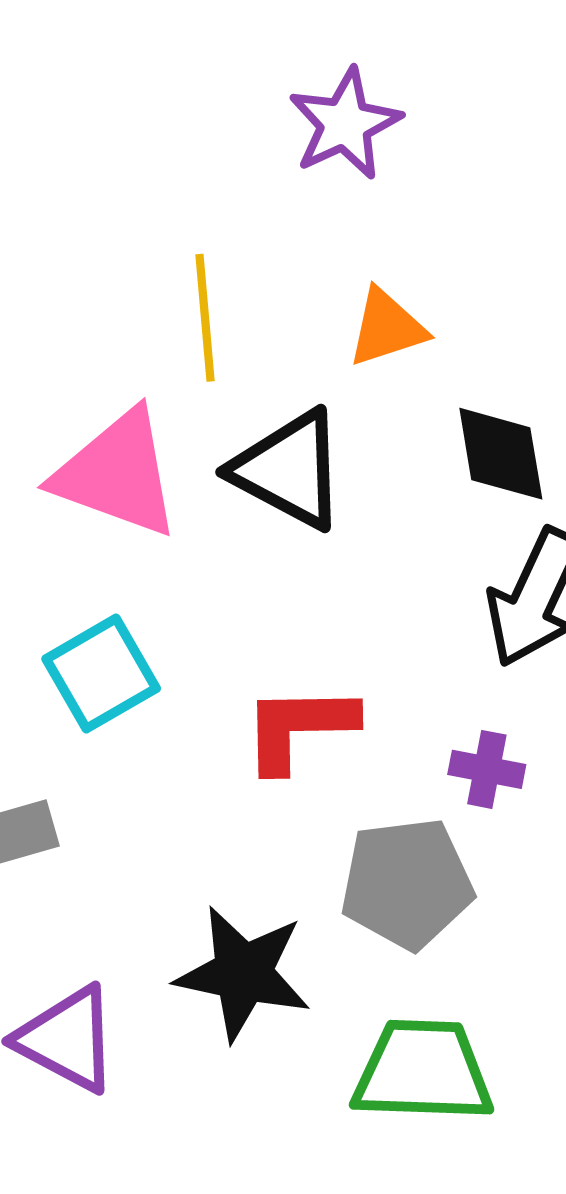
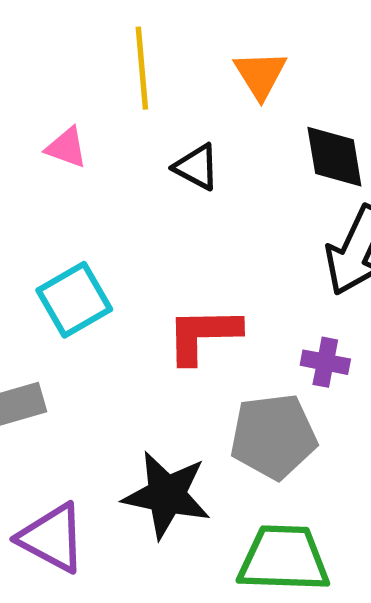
orange triangle: (387, 328) -> (260, 75), turned -44
black triangle: (289, 470) -> (197, 167), size x0.6
pink triangle: (117, 474) -> (66, 148), moved, size x0.5

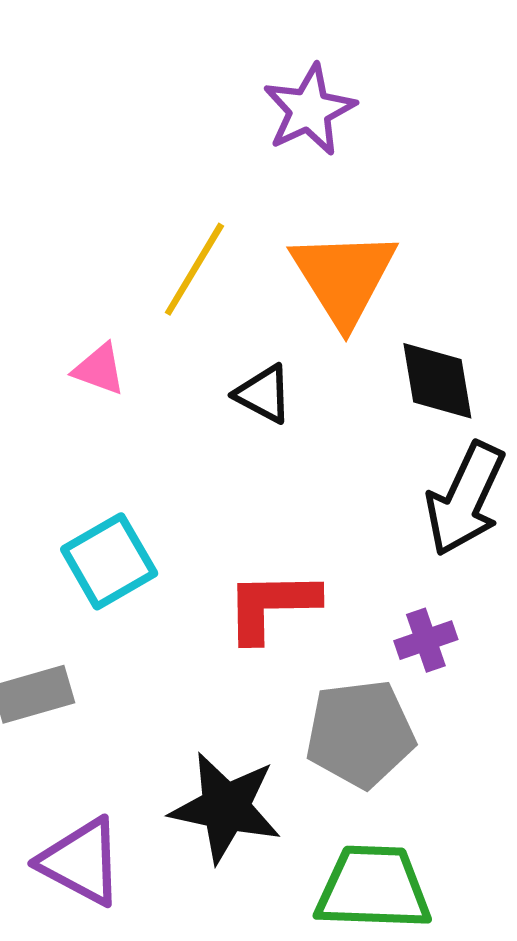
yellow line: (142, 68) -> (194, 269), turned 36
orange triangle: (260, 75) -> (344, 277), size x1.6
purple cross: (325, 362) -> (426, 640), turned -30

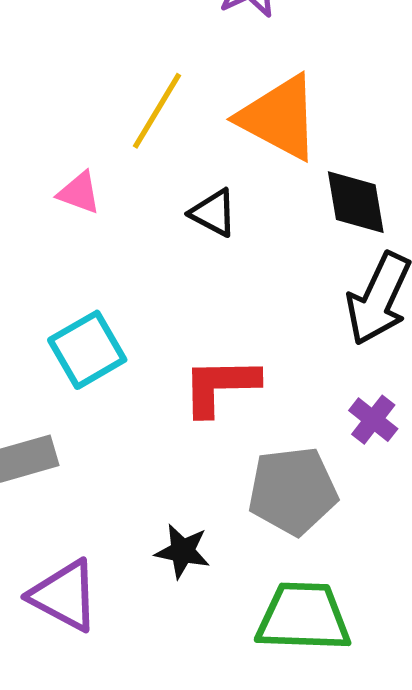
orange triangle: (344, 277) -> (279, 117), turned -30
purple cross: (426, 640) -> (373, 420), moved, turned -33
black star: (226, 808) -> (183, 551), size x0.6

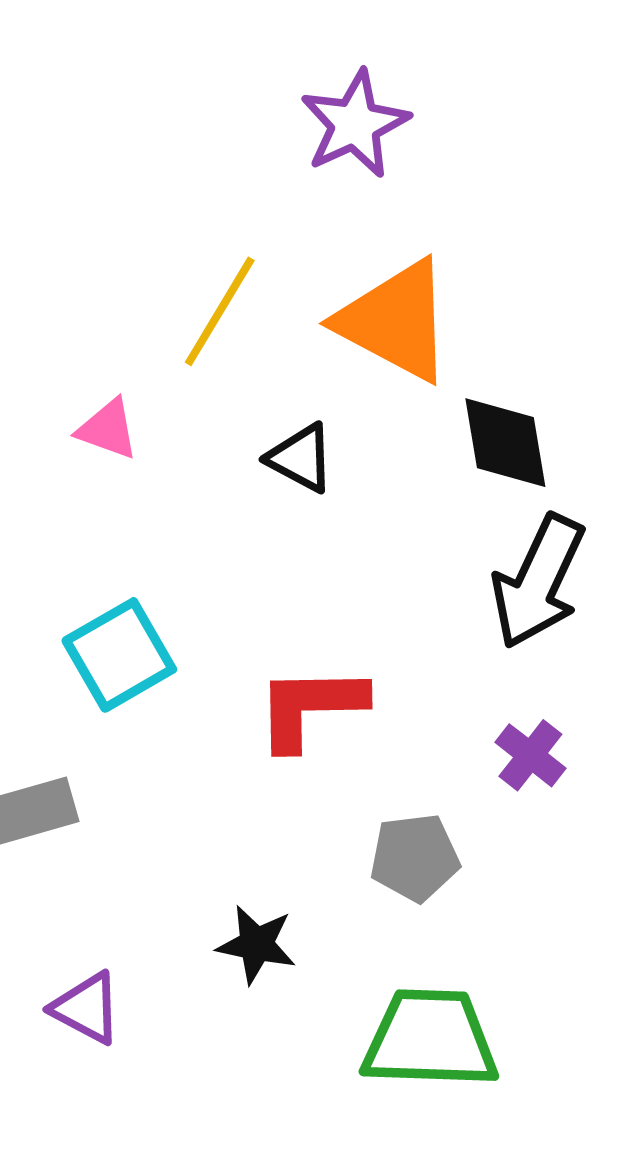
gray pentagon: (293, 491) -> (415, 858), size x0.7
purple triangle: (64, 596) -> (87, 1008), size x0.7

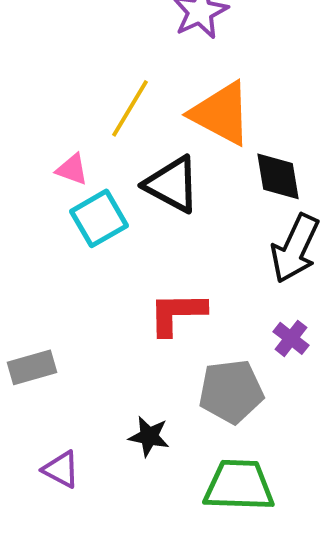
black triangle: (301, 458) -> (172, 184), size x1.6
cyan square: (119, 655) -> (99, 218), moved
gray pentagon: (415, 858) -> (231, 391), size x1.4

